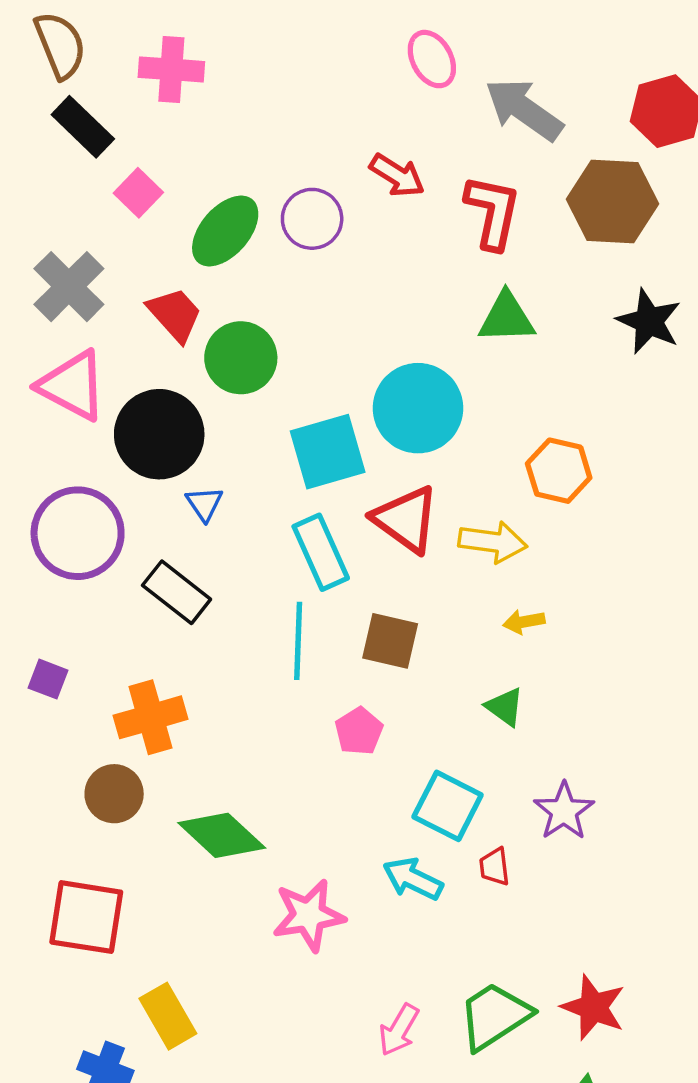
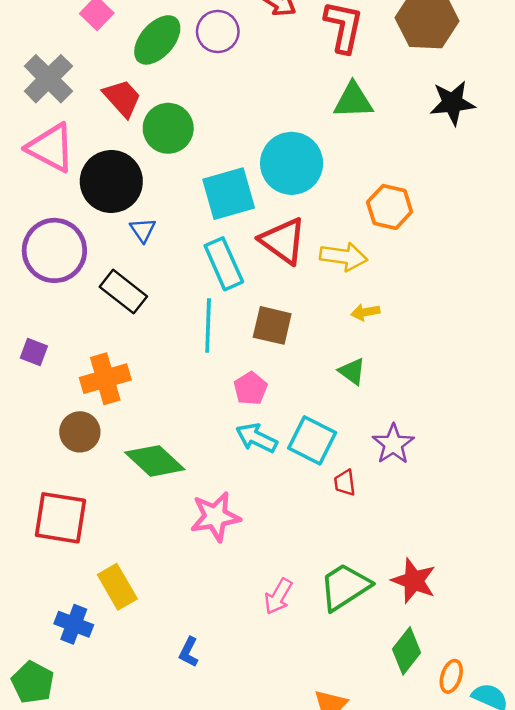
black star: (649, 321) -> (452, 103), turned -30
cyan arrow: (413, 879) -> (256, 438), moved

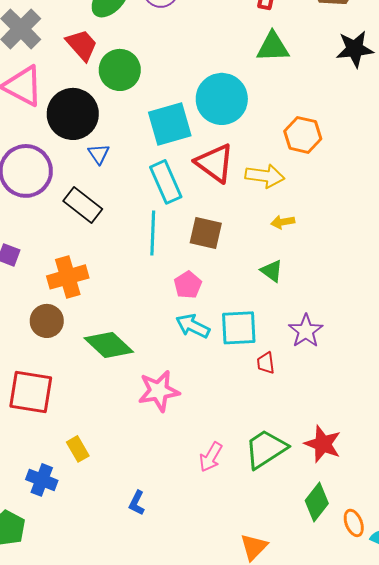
cyan square: (312, 440) -> (239, 328), turned -30
yellow rectangle: (117, 587) -> (78, 449), size x0.7
orange ellipse: (451, 676) -> (354, 523), turned -40

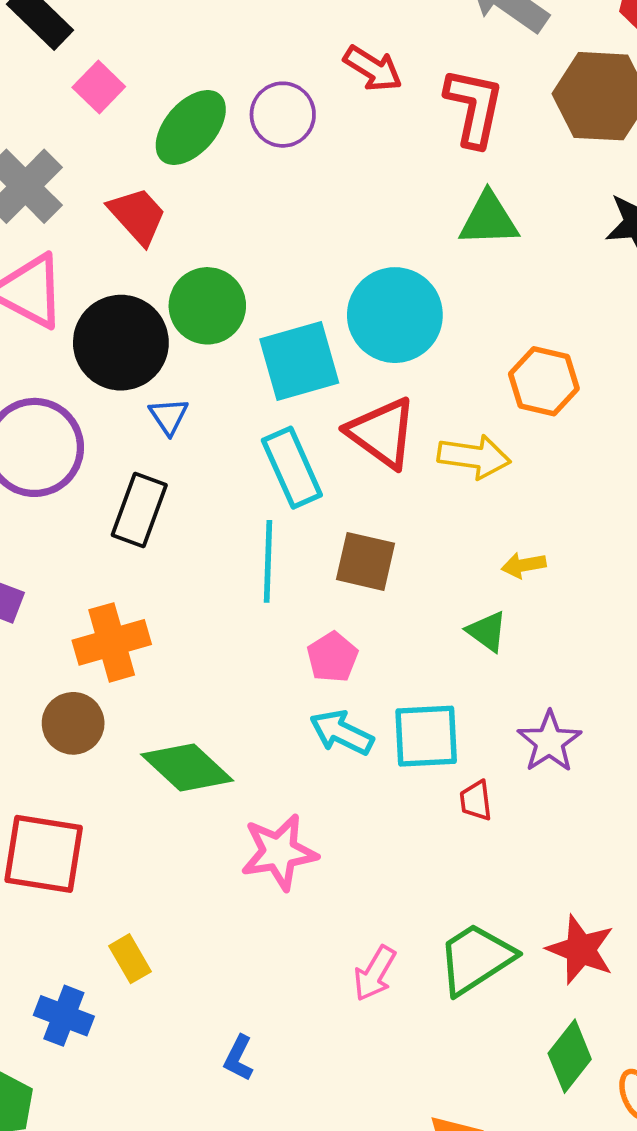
green circle: (120, 70) -> (207, 306), moved
black rectangle: (83, 205) -> (139, 510), turned 72
yellow arrow: (283, 222) -> (524, 565), moved

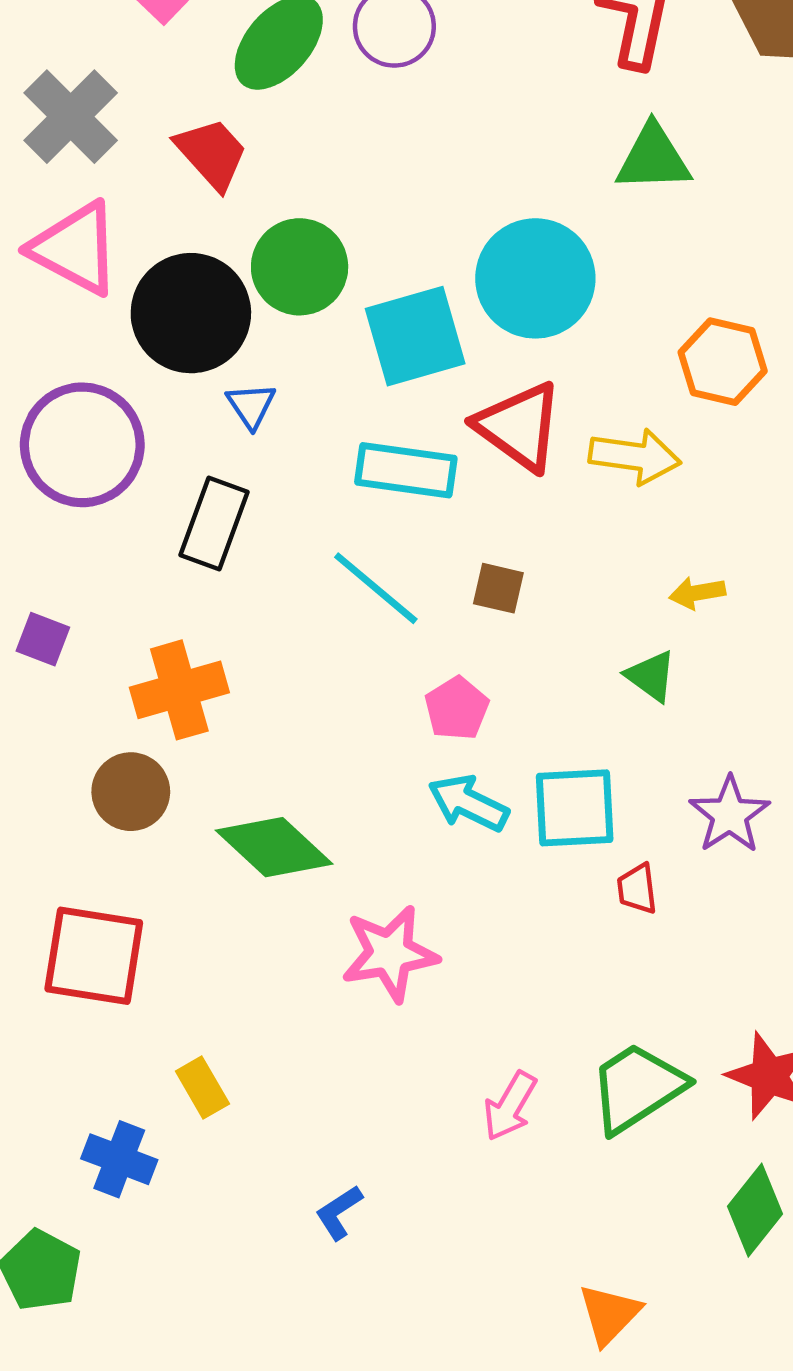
cyan rectangle: (292, 468) -> (406, 470), turned -58
cyan line: (268, 561) -> (376, 588), turned -52
brown square: (365, 561) -> (498, 588), size x0.7
blue L-shape: (239, 1058) -> (339, 1212), turned 30

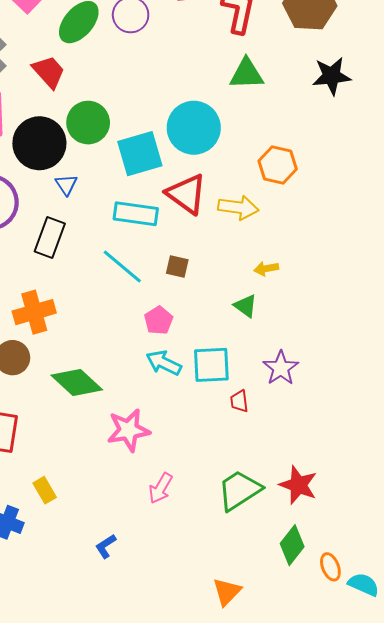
pink arrow: (510, 1106) -> (161, 488), moved

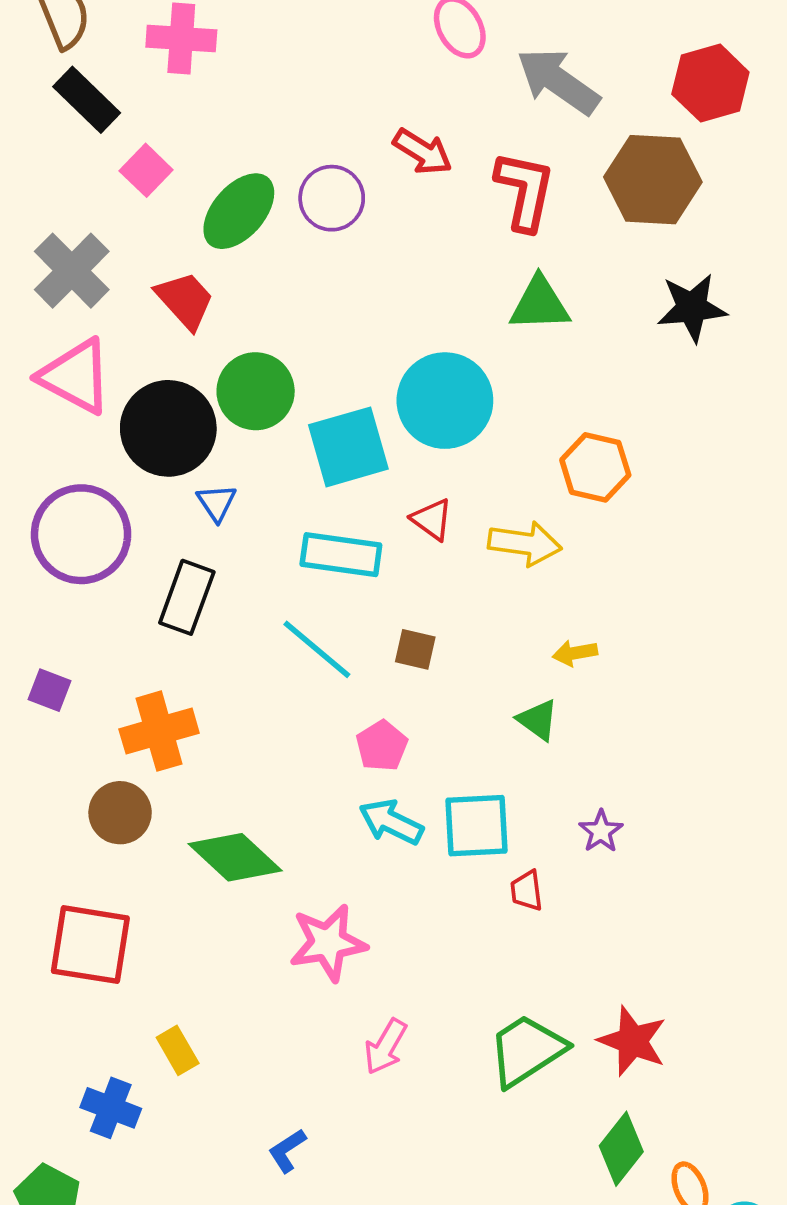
red triangle: (186, 194) -> (432, 519), size x0.6
purple star: (281, 368) -> (601, 831), size x0.7

